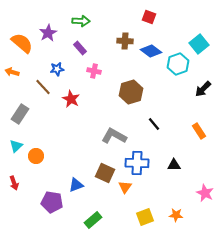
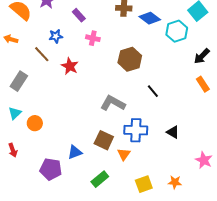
orange rectangle: (199, 131) -> (203, 84), moved
black triangle: (174, 165) -> (173, 132), turned 32
green rectangle: (93, 220) -> (100, 179), moved

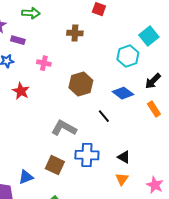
purple rectangle: (79, 15) -> (18, 40), moved, turned -32
blue diamond: (150, 18) -> (123, 93), moved
orange triangle: (124, 154) -> (122, 179), moved

